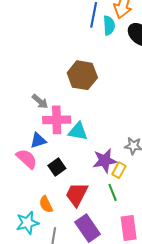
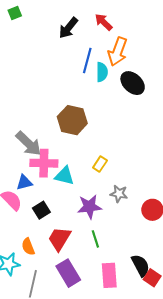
gray arrow: (40, 101) -> (29, 144), size x1.6
yellow rectangle: (119, 170) -> (100, 164), moved

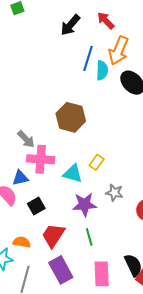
gray arrow: (29, 144) -> (26, 139), size x0.7
cyan triangle: (64, 176) -> (73, 174), moved
orange semicircle: (28, 247) -> (22, 242), turned 120

